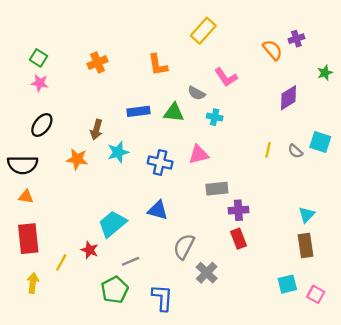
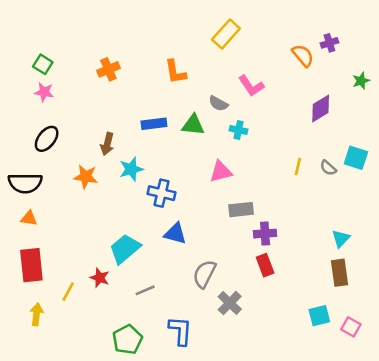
blue cross: (160, 162) -> (161, 193), moved
green pentagon: (115, 290) -> (127, 340), moved

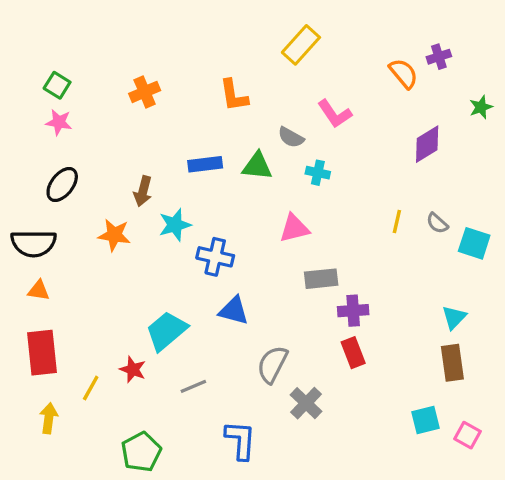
cyan square: (356, 158) -> (474, 243), moved
green pentagon: (127, 340) -> (141, 452), moved

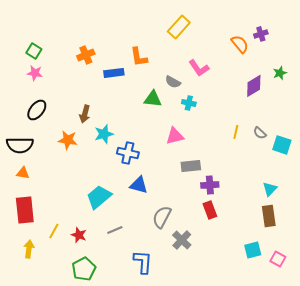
green star: (481, 107) -> (280, 73), moved
blue rectangle: (205, 164) -> (114, 73), moved
red star: (133, 369) -> (79, 235), moved

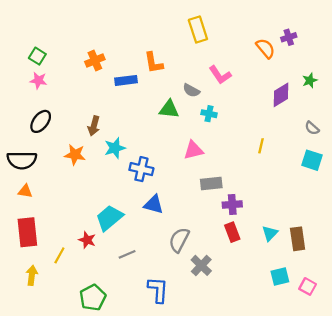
yellow rectangle: (179, 27) -> (198, 30), turned -60
gray semicircle: (260, 133) -> (312, 128), moved
cyan triangle: (270, 189) -> (270, 233), moved
red star: (79, 235) -> (87, 240), moved

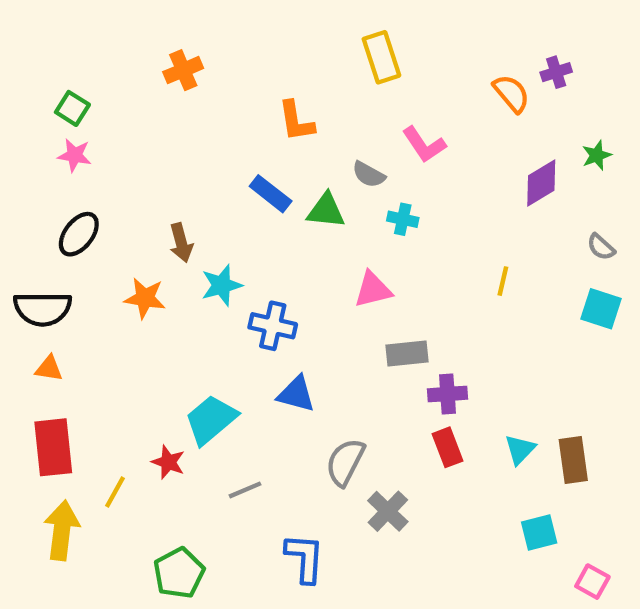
orange cross: (95, 61) -> (183, 70), moved
blue rectangle: (126, 80) -> (271, 194), moved, turned 45
brown arrow: (94, 126) -> (181, 243), turned -30
yellow arrow: (32, 275) -> (62, 530), size x1.5
pink square: (308, 286) -> (592, 582), moved

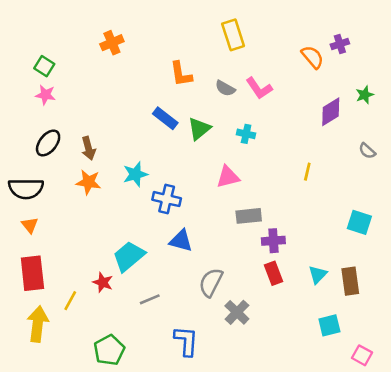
gray semicircle: (369, 174) -> (225, 88), moved
green triangle: (326, 211) -> (199, 129), turned -45
brown arrow: (181, 243) -> (88, 148), moved
cyan square: (601, 309) -> (359, 222), moved
orange triangle: (49, 368) -> (30, 225), turned 42

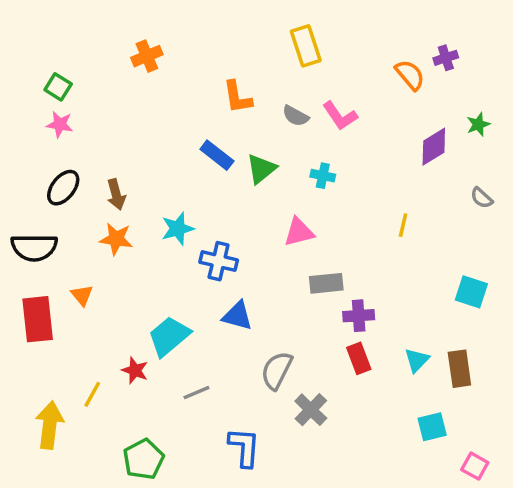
orange triangle: (30, 225) -> (82, 295), moved
red rectangle: (32, 273) -> (38, 319), moved

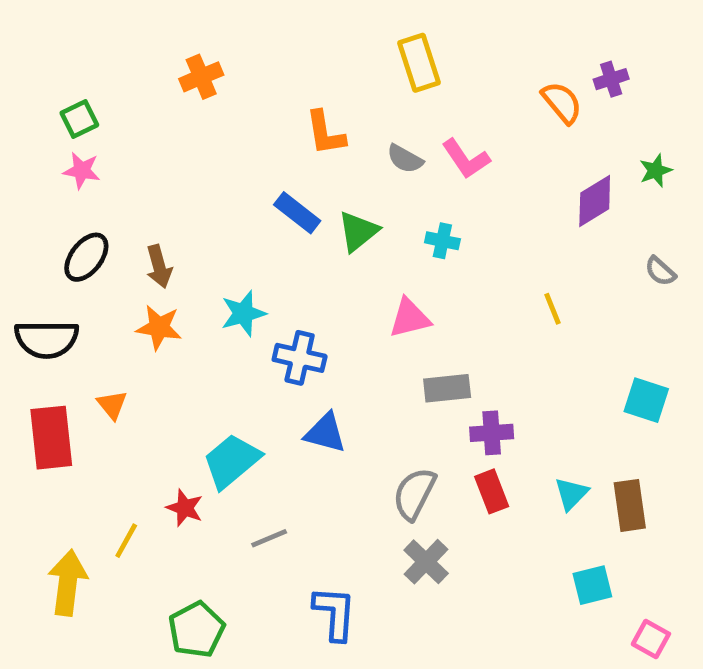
green square: (58, 87) -> (79, 119), turned 32
yellow line: (403, 225) -> (553, 309), turned -35
gray semicircle: (277, 370) -> (414, 494), moved

